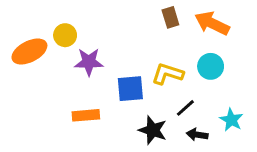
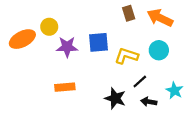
blue square: (130, 89) -> (98, 42), moved

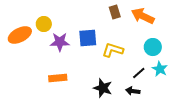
cyan circle: (159, 50) -> (153, 47), moved
black line: (140, 82) -> (139, 73), moved
cyan star: (174, 90) -> (160, 69), moved

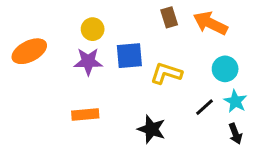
yellow circle: (44, 24) -> (93, 29), moved
black arrow: (133, 91) -> (235, 134), moved, turned -120

